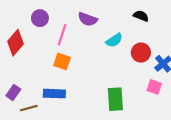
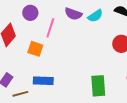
cyan semicircle: (114, 40) -> (95, 16), moved
orange square: (62, 61) -> (35, 49), moved

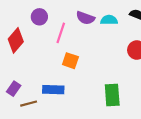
cyan semicircle: (95, 16) -> (109, 20), turned -147
orange square: (35, 49) -> (70, 61), moved

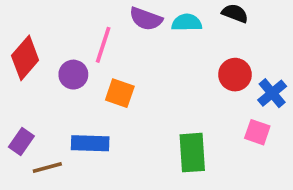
purple circle: (39, 17) -> (73, 75), moved

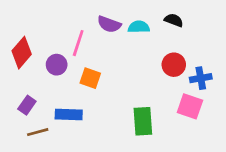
blue cross: (272, 93) -> (201, 78), turned 30
pink square: (257, 132) -> (190, 106), size x1.4
purple rectangle: (21, 141) -> (27, 105), moved

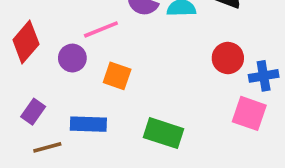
pink line: (78, 43) -> (101, 29), turned 50
green rectangle: (143, 121) -> (164, 133), moved, turned -68

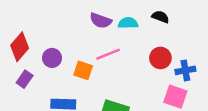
pink line: (101, 29) -> (108, 54), moved
purple rectangle: (33, 112) -> (25, 79), moved

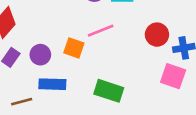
purple circle: (52, 58) -> (40, 55), moved

